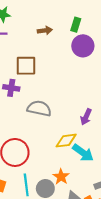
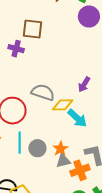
gray semicircle: (39, 108) -> (43, 92), moved
orange star: (61, 177) -> (60, 149), moved

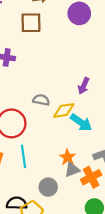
brown square: (33, 29) -> (31, 23), moved
gray semicircle: (43, 92) -> (41, 100), size x0.7
gray circle: (37, 148) -> (48, 187), moved

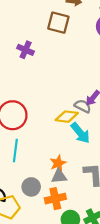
gray semicircle: (41, 100) -> (83, 106), moved
orange cross: (91, 177) -> (55, 199), moved

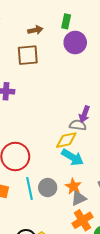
cyan arrow: (80, 133) -> (73, 157), moved
gray circle: (31, 187) -> (48, 188), moved

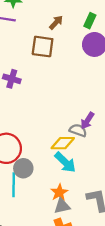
brown arrow: (35, 30) -> (56, 22), turned -48
gray circle: (48, 188) -> (23, 168), moved

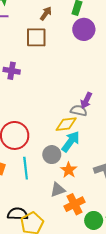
cyan arrow: (65, 162) -> (71, 142), turned -90
gray circle: (23, 168) -> (52, 155), moved
gray triangle: (62, 206) -> (58, 190), moved

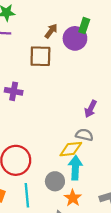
purple circle: (84, 29) -> (75, 38), moved
purple arrow: (86, 100) -> (91, 109), moved
cyan arrow: (71, 142) -> (75, 168), turned -35

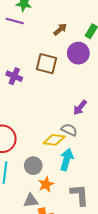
purple circle: (75, 38) -> (78, 53), moved
brown square: (40, 56) -> (46, 64), moved
cyan arrow: (75, 168) -> (67, 160), moved

